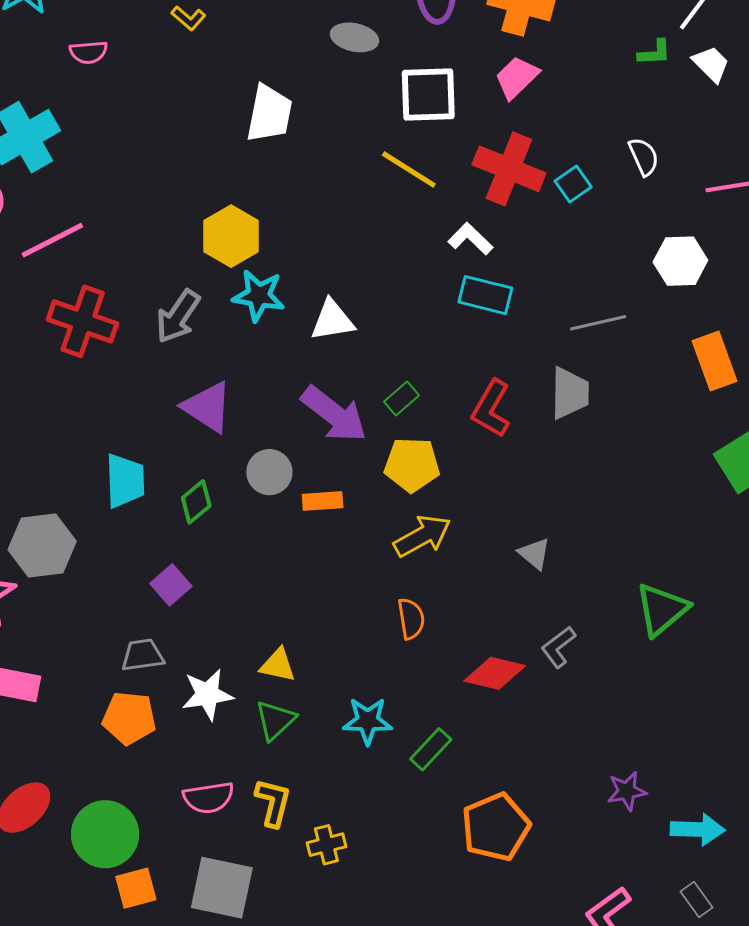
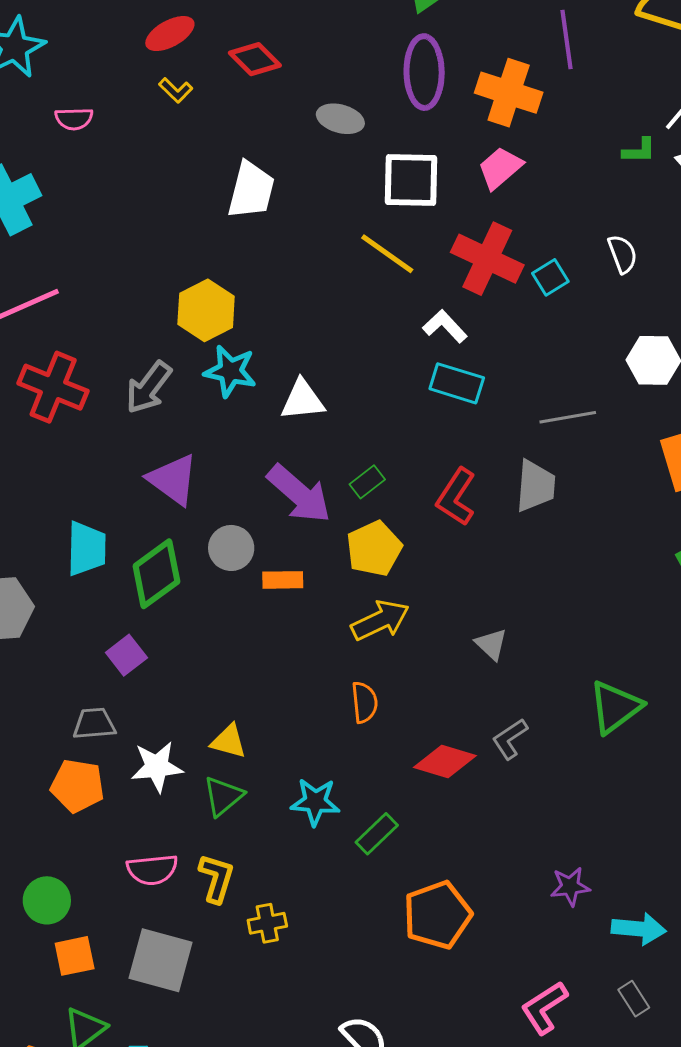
yellow pentagon: (412, 465) -> (374, 549), turned -30
green diamond: (196, 502) -> (156, 574), size x1.6
green circle: (105, 834) -> (47, 900), size x0.7

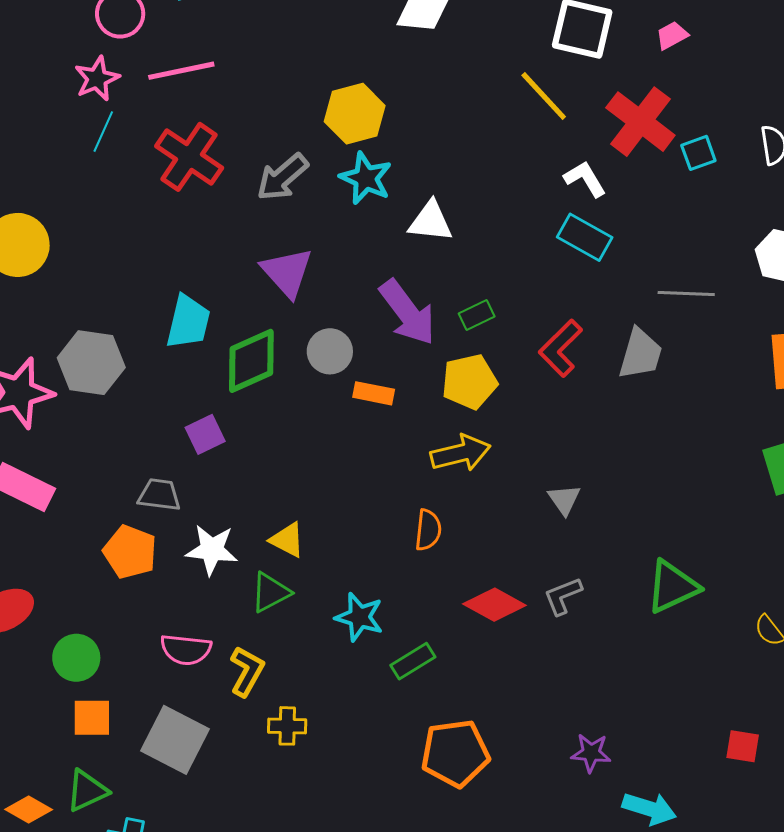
pink trapezoid: (500, 168) -> (672, 35), size x0.7

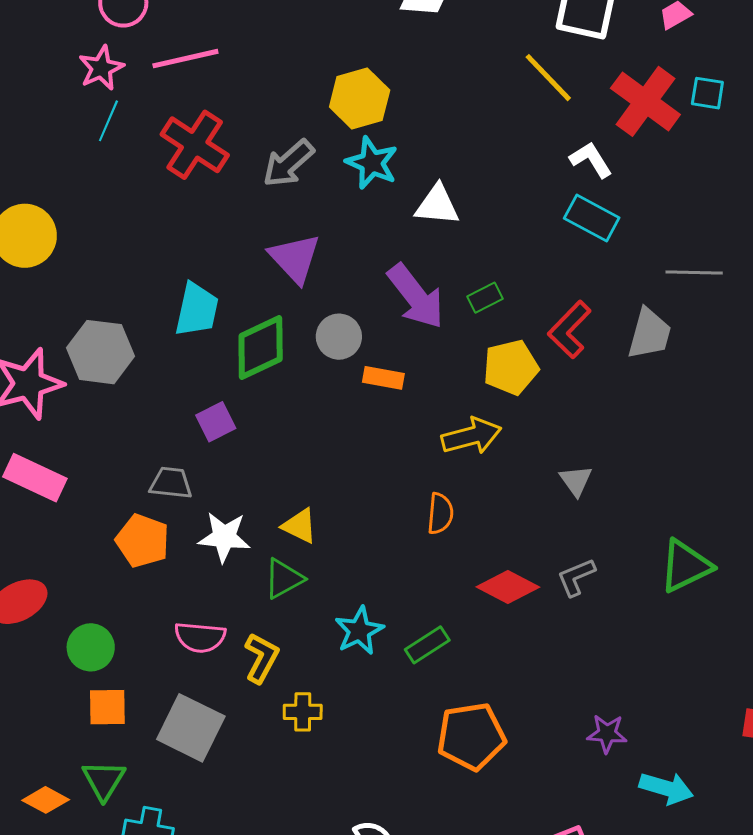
cyan square: (698, 153) -> (707, 93), moved, turned 30
yellow pentagon: (469, 382) -> (511, 367), moved
cyan star: (359, 617) -> (359, 631), moved, turned 30
green triangle: (87, 791) -> (104, 780), turned -33

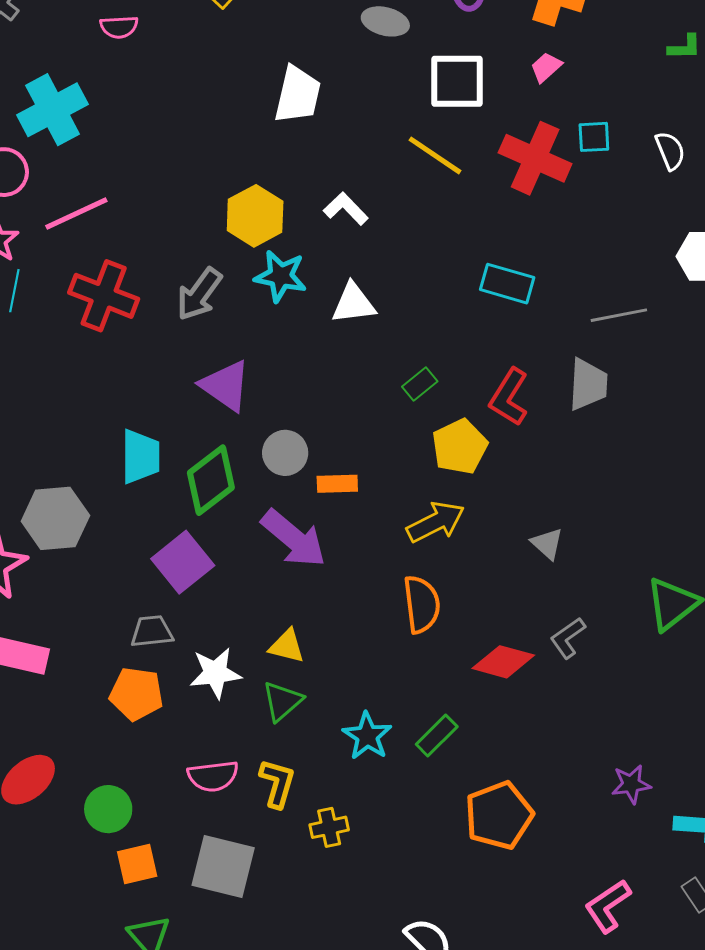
white L-shape: (591, 160) -> (346, 209), moved
purple arrow: (416, 296) -> (294, 538), moved
purple square: (216, 422) -> (183, 562), size x1.5
orange semicircle: (440, 514) -> (422, 604), size x1.4

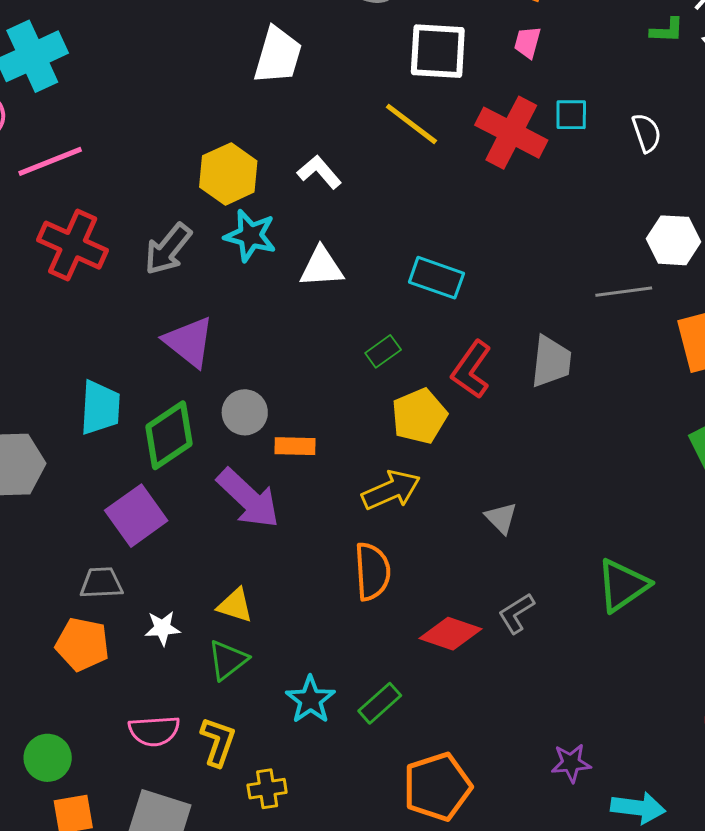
pink trapezoid: (546, 67) -> (527, 42), turned -36
cyan rectangle: (507, 284) -> (436, 278), moved
gray line: (619, 315) -> (624, 292), moved
white star: (215, 673) -> (162, 628), size x0.7

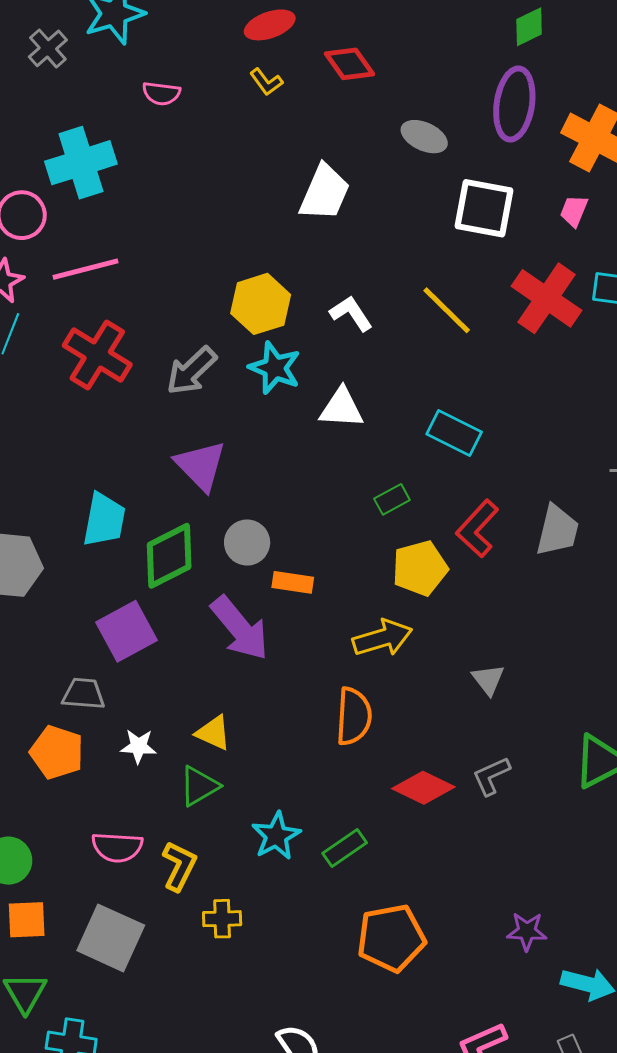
yellow line: (411, 124) -> (447, 310), moved

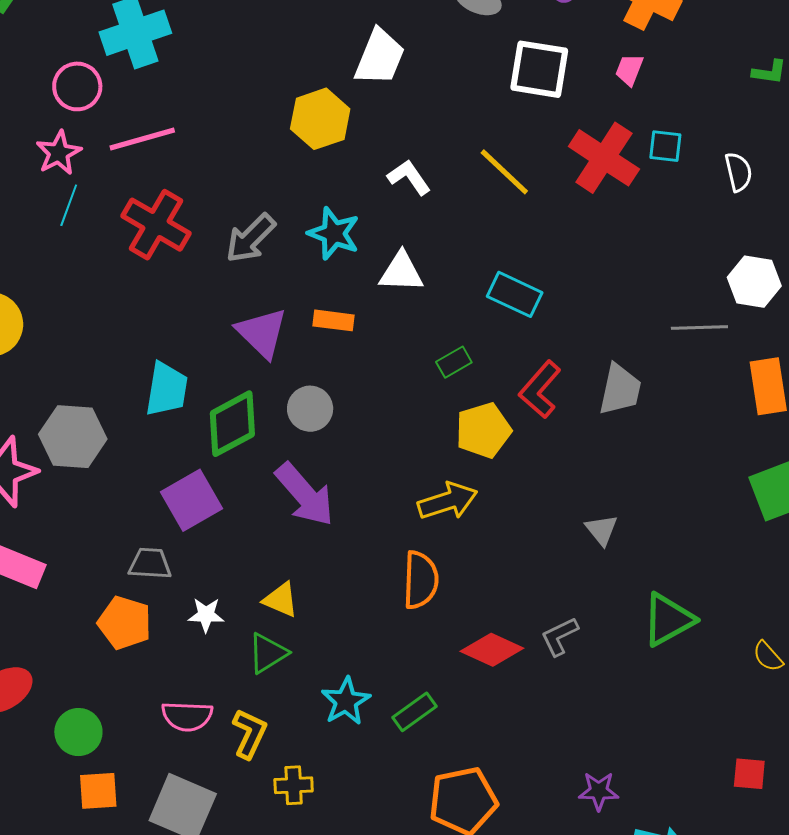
yellow hexagon: (261, 304) -> (320, 119), moved
orange rectangle: (293, 582) -> (333, 320), moved
gray triangle: (488, 679) -> (602, 530), moved

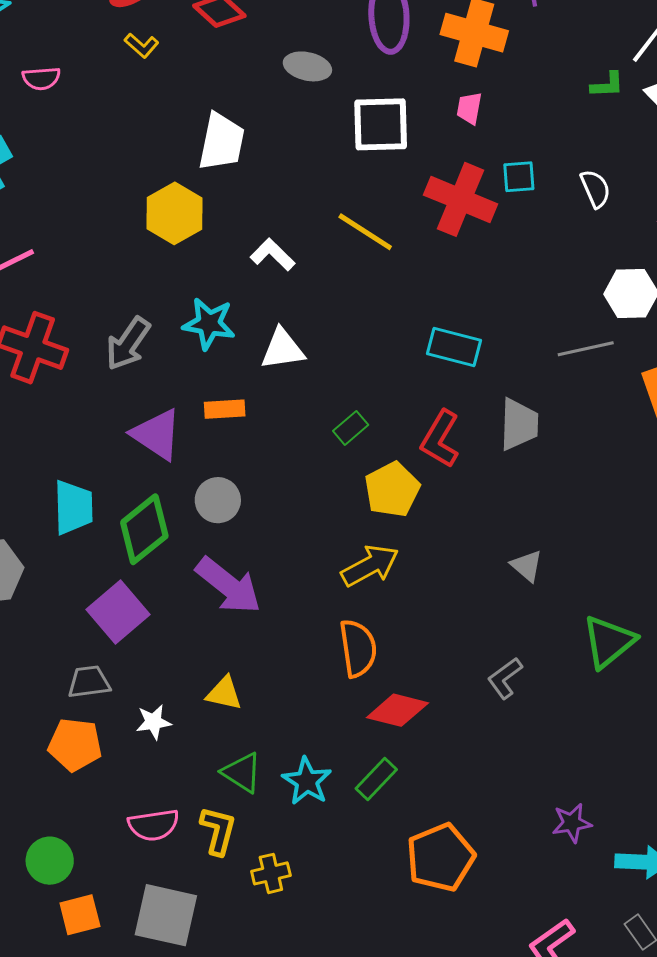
cyan rectangle: (515, 294) -> (454, 347), moved
red diamond: (492, 650) -> (397, 710), moved
green triangle: (268, 653) -> (242, 773), moved, turned -45

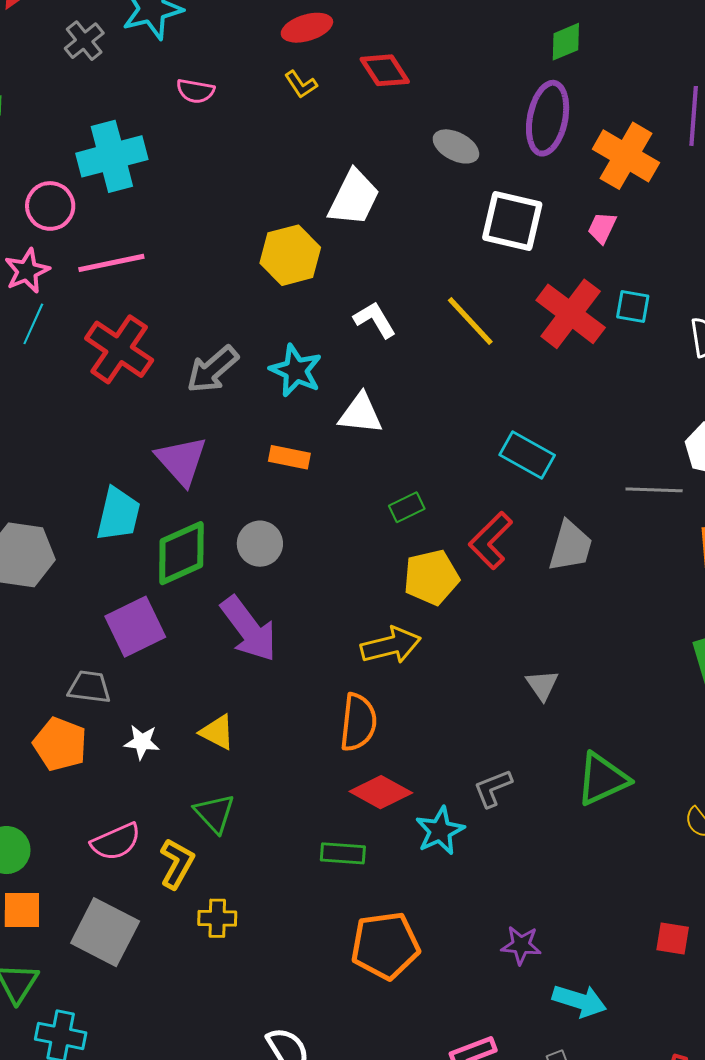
purple triangle: (157, 434) -> (181, 461), moved
green rectangle: (376, 779) -> (343, 853), turned 36
cyan star: (307, 781) -> (440, 831), moved
pink semicircle: (154, 825) -> (116, 842), turned -30

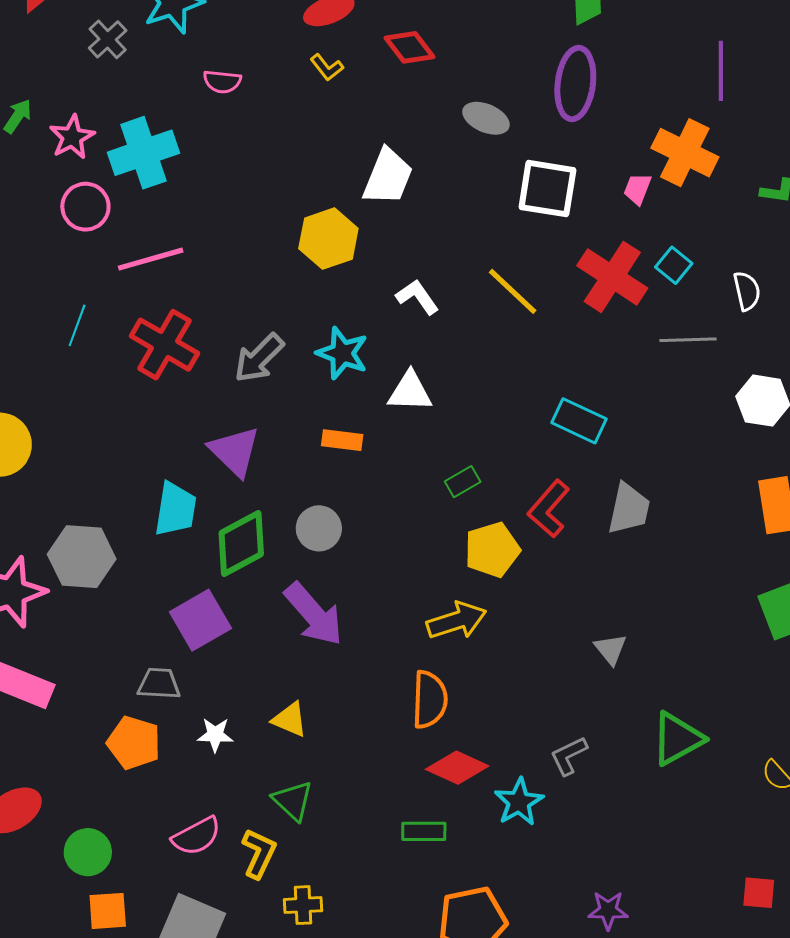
orange cross: (626, 156) -> (685, 153), moved
pink star: (27, 271) -> (72, 137), moved
cyan square: (633, 306) -> (674, 265), turned 33
gray line: (654, 490) -> (688, 340), moved

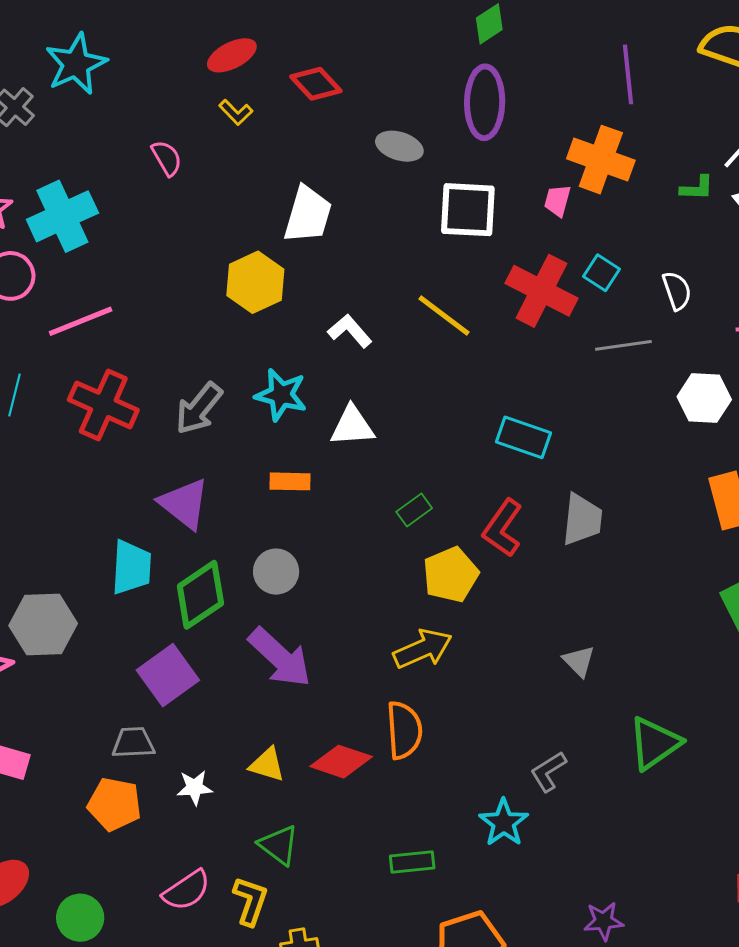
pink semicircle: (222, 82) -> (167, 158), moved, turned -120
red diamond: (457, 768) -> (341, 762), moved

